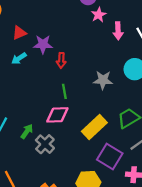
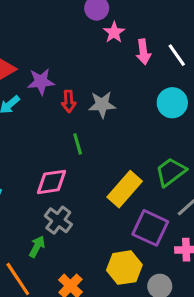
gray star: (103, 80) -> (102, 105), moved
pink diamond: (57, 115) -> (52, 182), moved
green arrow: (27, 131) -> (37, 247), moved

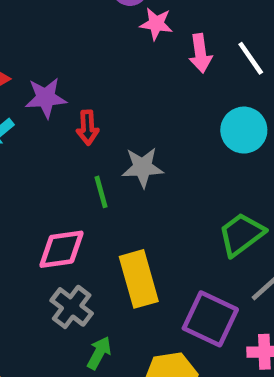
pink star: (114, 32) -> (156, 24), turned -30
gray star: (102, 105) -> (143, 167), moved
yellow rectangle: (125, 189) -> (139, 279), moved, turned -57
green arrow: (37, 247) -> (99, 353), moved

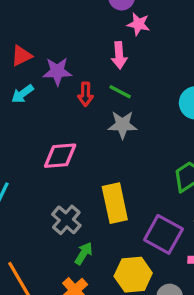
pink arrow: (200, 53) -> (119, 55), moved
green line: (101, 192) -> (120, 92), moved, turned -50
pink diamond: (61, 249) -> (60, 156), moved

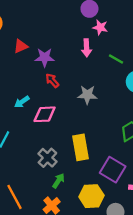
green line: (120, 92) -> (116, 59), moved
cyan arrow: (22, 94) -> (22, 102), moved
red arrow: (85, 94) -> (52, 81), moved, turned 136

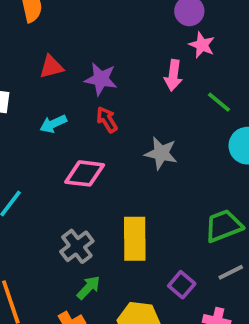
red triangle: (21, 46) -> (51, 67), moved
cyan arrow: (22, 102) -> (53, 124), moved
purple square: (113, 170) -> (182, 285), size x0.6

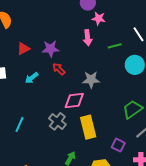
green line: (219, 102) -> (115, 46), turned -40
pink diamond: (85, 173) -> (74, 101), moved
gray cross: (77, 246) -> (57, 121), moved

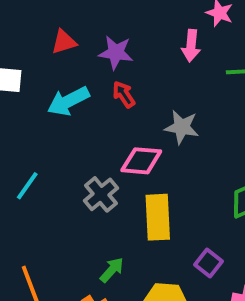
cyan arrow: (32, 78) -> (68, 101), size x1.5

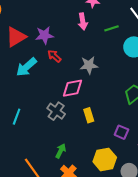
red triangle: (64, 42) -> (16, 37), size x1.5
yellow rectangle: (158, 217) -> (89, 115), size x0.6
green arrow: (112, 270) -> (61, 151), moved

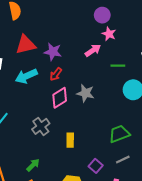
pink arrow: (83, 21) -> (93, 50), turned -133
red arrow: (54, 56) -> (56, 74), turned -112
pink diamond: (73, 88) -> (60, 98), moved, turned -40

